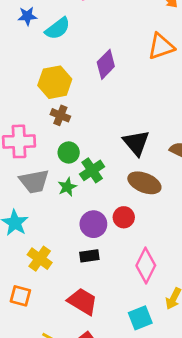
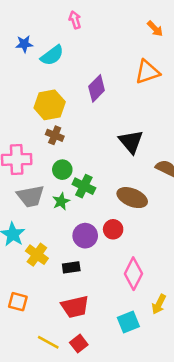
black triangle: (136, 143) -> (131, 142), moved
green cross: (92, 170) -> (84, 186), turned -30
black rectangle: (89, 256) -> (71, 267), moved
yellow cross: (40, 259) -> (37, 255), moved
red trapezoid: (82, 301) -> (75, 307), turned 136

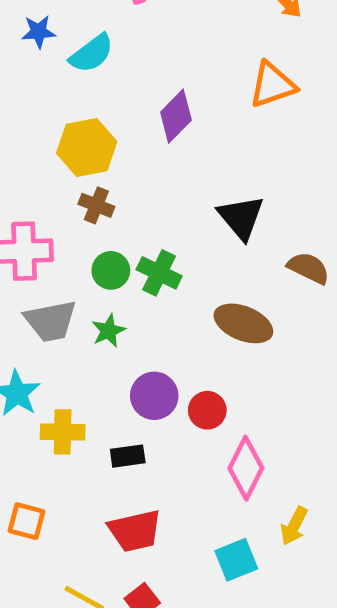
green cross: (84, 186) -> (159, 273), moved
red circle: (113, 229) -> (207, 410), moved
yellow cross: (37, 255) -> (63, 432), turned -35

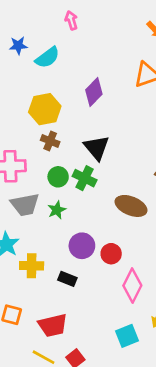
black triangle: (241, 217) -> (97, 148), moved
black rectangle: (128, 456) -> (67, 279), turned 30
red trapezoid: (135, 531) -> (53, 325), moved

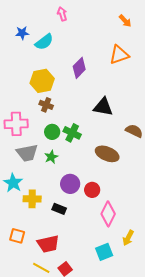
black triangle: (97, 148) -> (103, 107), moved, turned -40

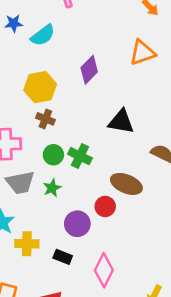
red circle: (92, 190) -> (105, 206), moved
pink diamond: (108, 214) -> (104, 270), moved

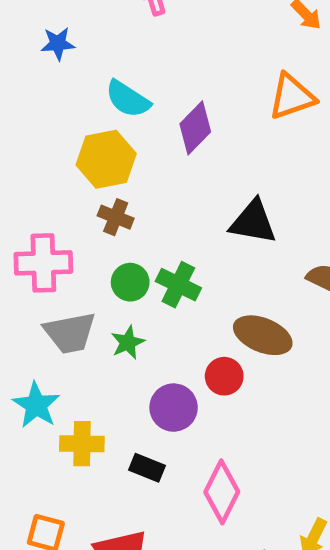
cyan semicircle: (43, 35) -> (128, 99), moved, turned 70

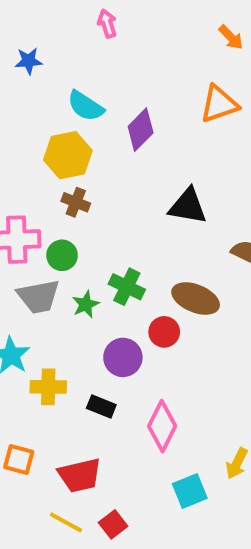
green circle: (130, 282) -> (62, 255), moved
green cross: (178, 285) -> (127, 287), moved

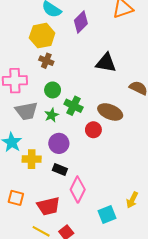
green circle: (62, 255) -> (53, 90), moved
purple circle: (123, 357) -> (59, 143), moved
pink diamond: (162, 426) -> (78, 189), moved

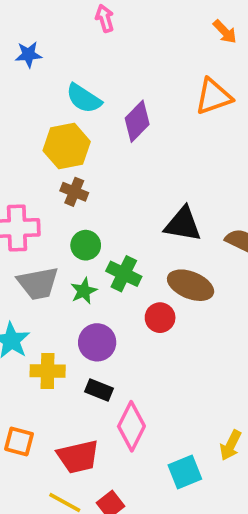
black triangle: (106, 63) -> (183, 224), moved

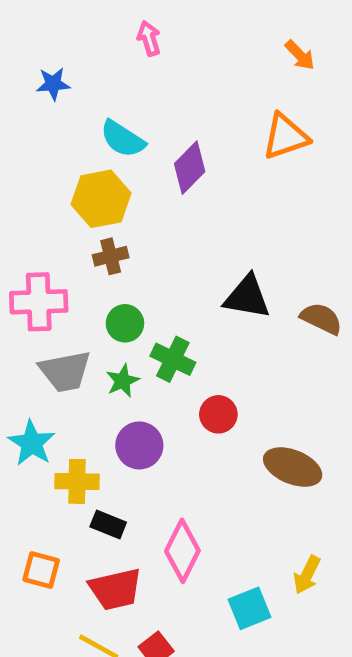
brown cross: (74, 192) -> (111, 256), turned -36
brown ellipse: (191, 285) -> (293, 467), moved
black rectangle: (99, 390) -> (108, 525), moved

